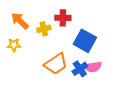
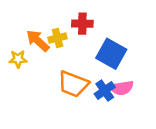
orange arrow: (20, 21) -> (38, 41), moved
orange trapezoid: (56, 64) -> (73, 84), turned 55

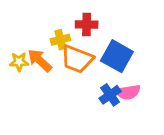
orange arrow: (38, 41) -> (40, 60), moved
orange trapezoid: (73, 84) -> (77, 59), moved

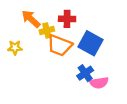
orange arrow: (40, 60) -> (31, 19), moved
pink semicircle: (128, 92) -> (99, 83), moved

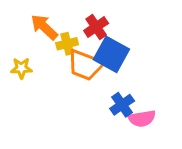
red cross: (67, 19) -> (96, 27), turned -35
blue square: (90, 43) -> (111, 54), moved

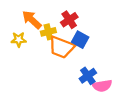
blue square: (111, 54) -> (80, 40), size x0.7
yellow star: (21, 68) -> (19, 40), moved

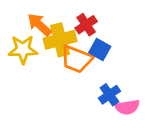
yellow cross: (48, 32) -> (60, 40), size x1.6
yellow star: (19, 40) -> (23, 49), size x1.5

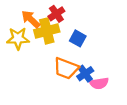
red cross: (86, 25) -> (56, 14), moved
orange trapezoid: (76, 59) -> (66, 68), moved

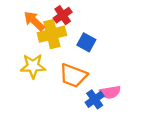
yellow star: (18, 38) -> (33, 66), moved
blue cross: (85, 74) -> (95, 99), moved

